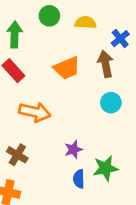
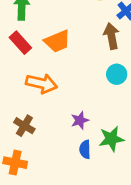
orange trapezoid: (67, 68) -> (57, 41), moved

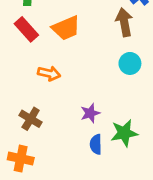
orange arrow: (42, 83) -> (49, 73), size x0.7

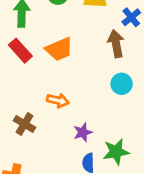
orange arrow: (49, 73) -> (58, 100), moved
brown cross: (31, 119) -> (25, 124), moved

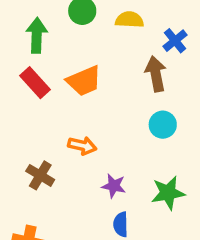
purple star: (83, 132) -> (114, 186), turned 30
green star: (116, 152) -> (168, 193), moved

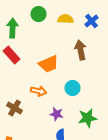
blue cross: (175, 41) -> (92, 21), moved
orange trapezoid: (84, 81) -> (49, 64), moved
cyan circle: (163, 125) -> (73, 88), moved

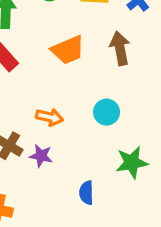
orange trapezoid: (49, 64) -> (68, 50), moved
purple star: (57, 114) -> (41, 156), moved

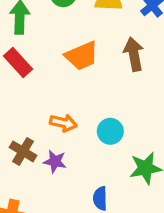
cyan circle: (107, 112) -> (110, 131), moved

